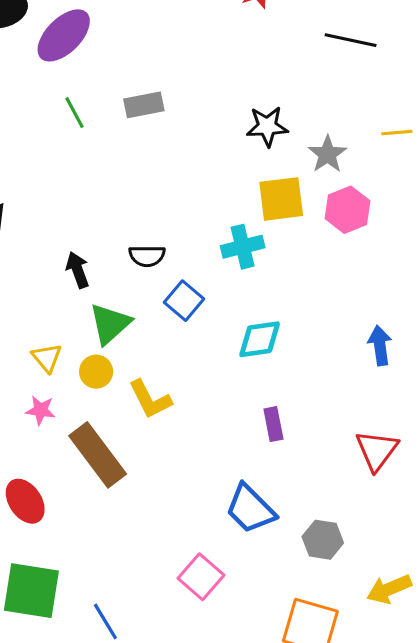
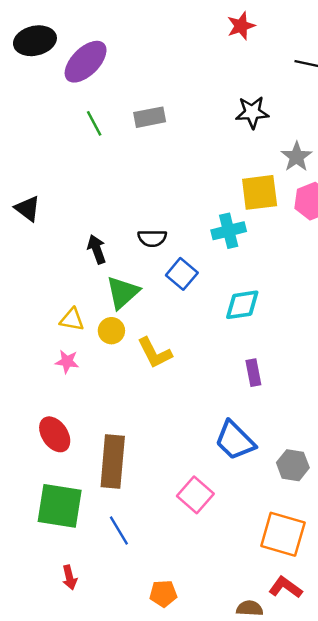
black star: (267, 126) -> (252, 112), moved
yellow triangle: (47, 358) -> (72, 320), turned -40
brown rectangle: (98, 455) -> (113, 461), moved, turned 42

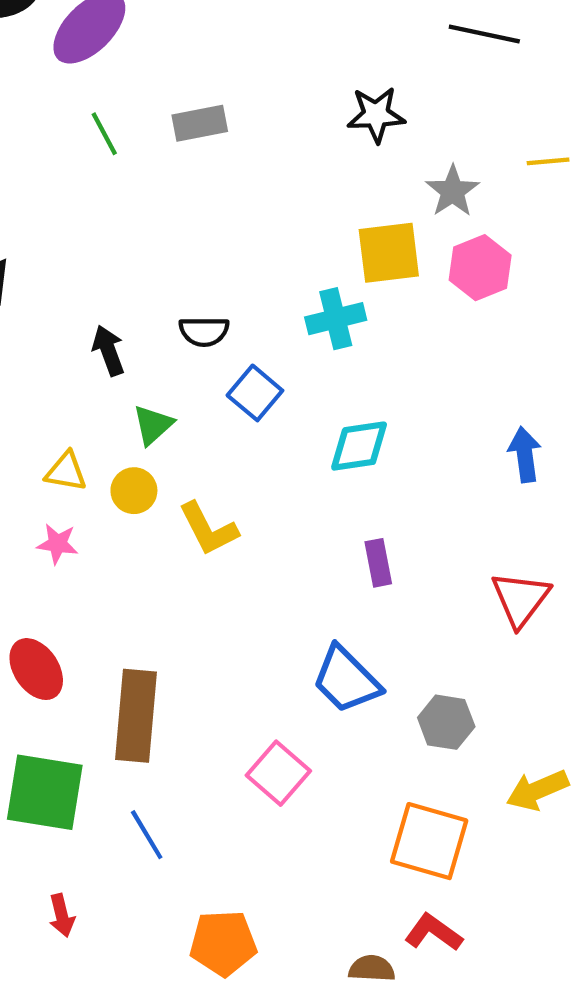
green triangle: (123, 292) -> (153, 425), size x0.7
orange pentagon: (163, 594) -> (223, 943), size x1.4

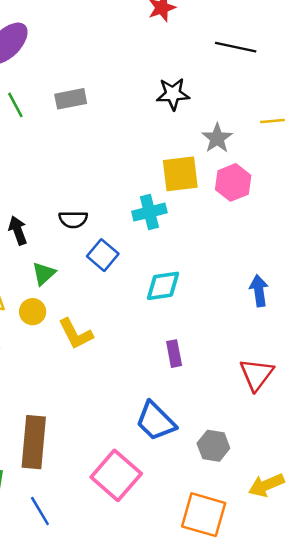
pink square: (278, 773) -> (116, 475), size x1.4

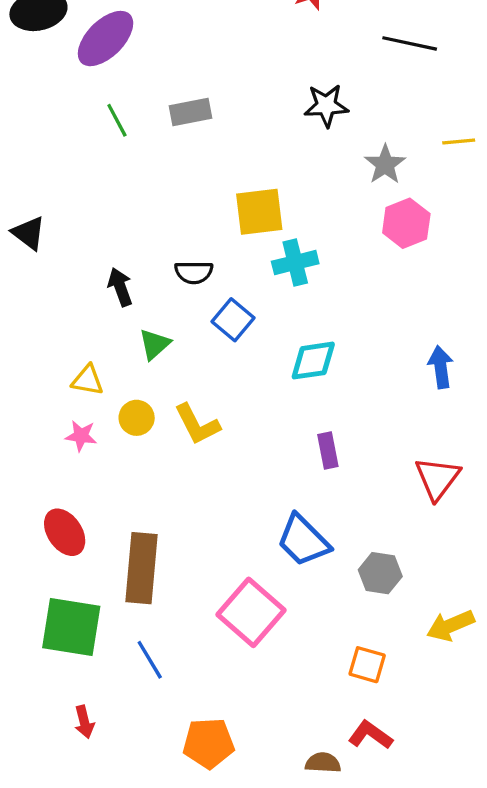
yellow square: (180, 174) -> (259, 212), moved
yellow circle: (33, 312) -> (137, 418), moved
orange square: (204, 515) -> (367, 665), size x0.6

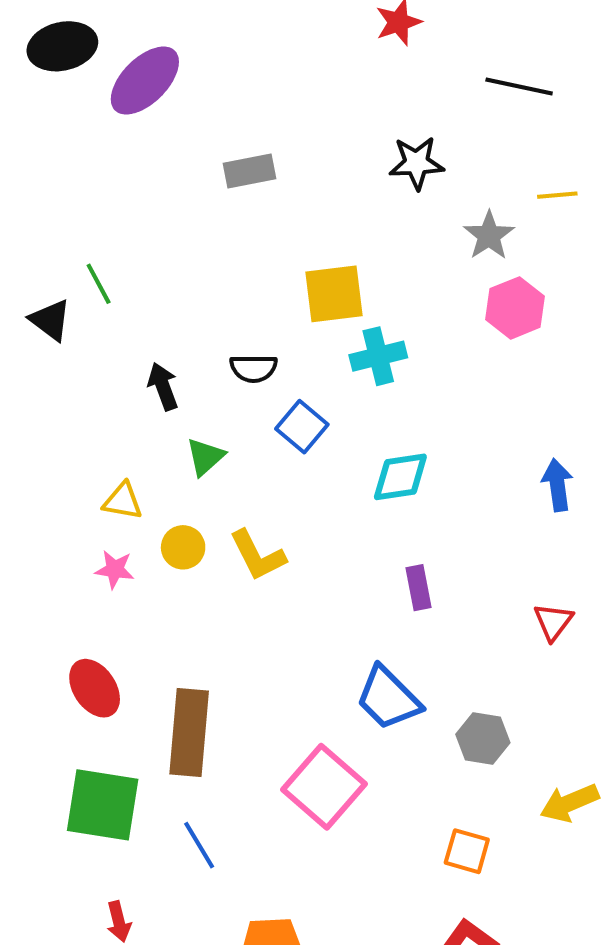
green line: (117, 120) -> (99, 284), moved
yellow line: (459, 142) -> (557, 195), moved
red triangle: (437, 478) -> (553, 622), size x0.7

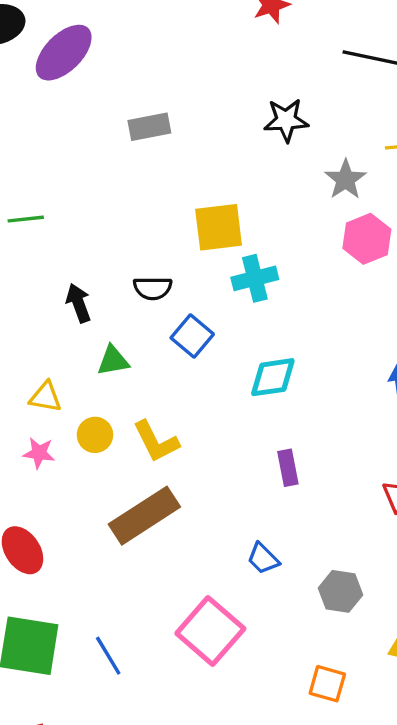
green line: (99, 284) -> (26, 219), turned -68
green triangle: (205, 457) -> (113, 361), turned 32
blue trapezoid: (388, 698) -> (263, 558), size x0.6
brown rectangle: (189, 732) -> (144, 516), moved, turned 52
blue line: (199, 845) -> (108, 656), moved

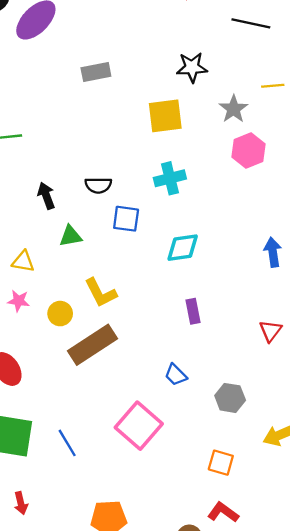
yellow square: (219, 227) -> (165, 116), moved
blue square: (192, 336) -> (126, 219), turned -32
yellow circle: (95, 435) -> (60, 314), moved

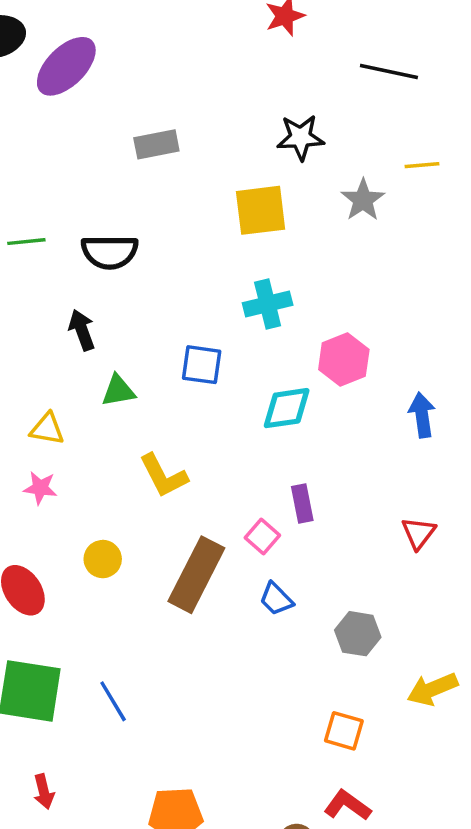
pink hexagon: (249, 151) -> (344, 360), moved
black semicircle: (98, 185) -> (110, 252), moved, size x1.4
yellow circle: (60, 314) -> (103, 559), moved
brown rectangle: (92, 345) -> (196, 575), moved, turned -30
pink square: (139, 426) -> (262, 536), moved, size x0.5

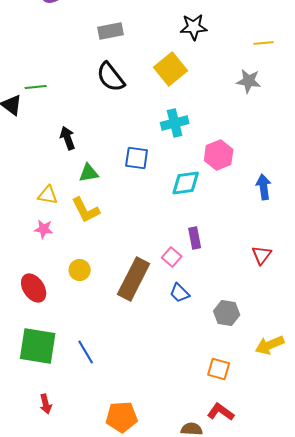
gray star: (363, 200) -> (249, 81), moved, turned -30
yellow square: (261, 210) -> (171, 69), turned -32
black semicircle: (110, 252) -> (111, 77), moved, turned 52
yellow L-shape: (163, 476) -> (86, 210), moved

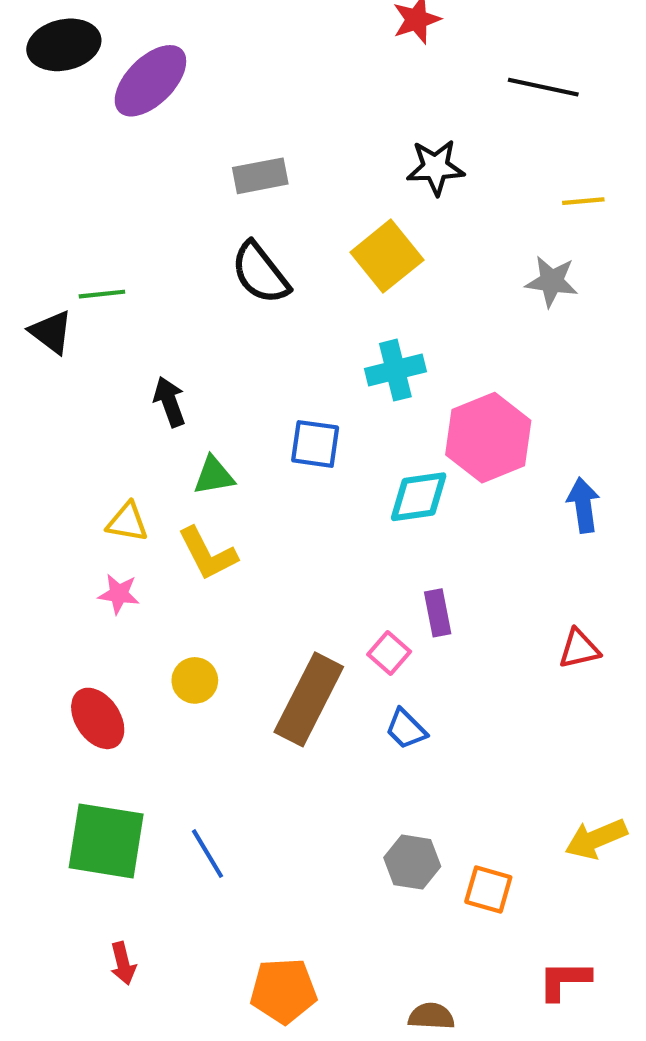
pink hexagon: (219, 155) -> (488, 438), size x1.4
red triangle: (262, 255) -> (579, 649), turned 40
gray hexagon: (227, 313) -> (412, 862), moved
red L-shape: (221, 412) -> (564, 980), moved, turned -36

